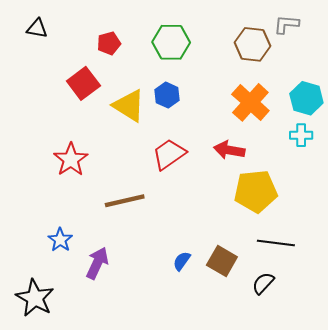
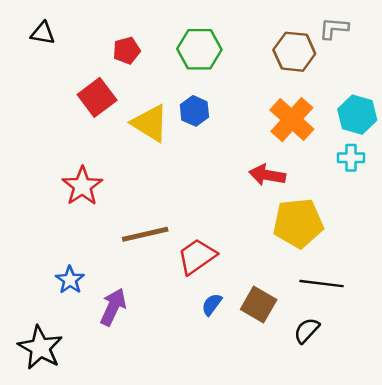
red trapezoid: (169, 154) -> (197, 256), moved

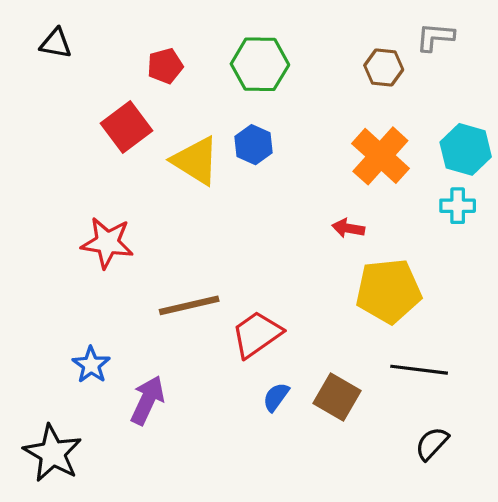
brown hexagon: (294, 52) -> (384, 68), size x0.7
red arrow: (267, 175) -> (348, 228), size x0.7
red star: (82, 186) -> (107, 243), turned -30
black semicircle: (307, 330) -> (432, 444), moved

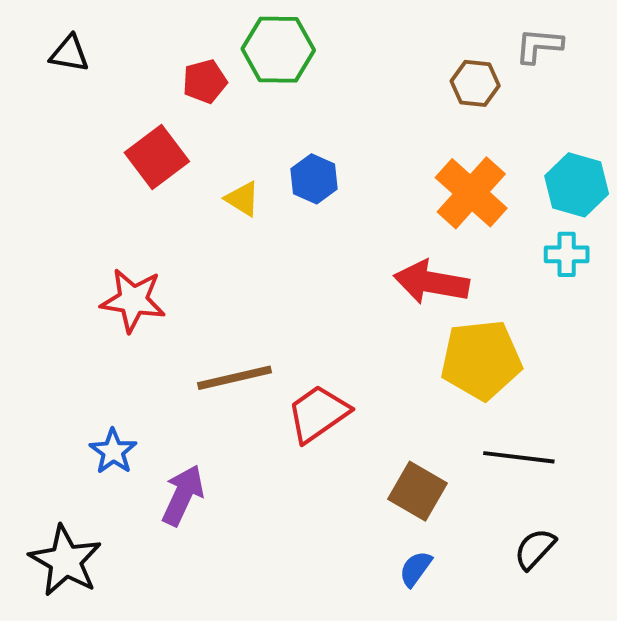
green hexagon: (260, 64) -> (278, 50), moved
yellow triangle: (196, 161) -> (242, 199), size x0.6
red arrow: (348, 228) -> (431, 282), size x1.8
blue semicircle: (276, 397) -> (416, 569), moved

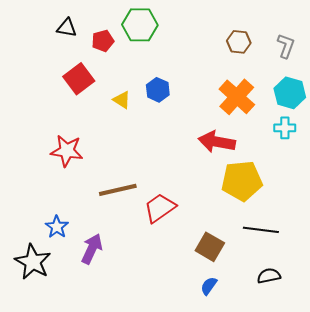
gray L-shape: (539, 46) -> (286, 46), moved, turned 105
black triangle: (69, 54) -> (67, 28), moved
black semicircle: (535, 549) -> (269, 276), turned 35
black star: (65, 561) -> (33, 262), moved

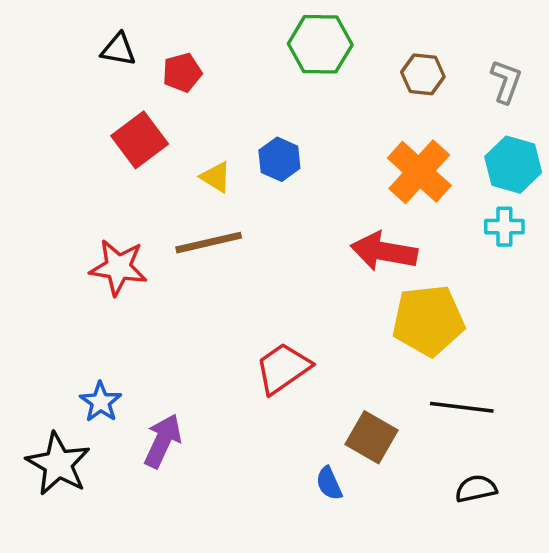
green hexagon: (140, 25) -> (320, 44), moved
brown line: (118, 190) -> (209, 243), moved
blue semicircle: (209, 286) -> (329, 483), moved, turned -60

